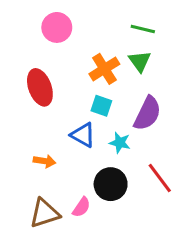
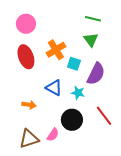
pink circle: (57, 27) -> (26, 24), moved
orange cross: (104, 69) -> (56, 50), moved
cyan square: (101, 106) -> (74, 64), moved

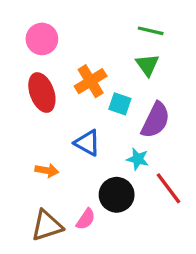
cyan star: (78, 93) -> (138, 159), moved

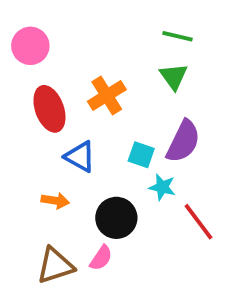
pink circle: (42, 39) -> (30, 46), moved
cyan square: (120, 104) -> (141, 155), moved
blue triangle: (87, 143) -> (80, 157), moved
black circle: (117, 195) -> (116, 218), moved

